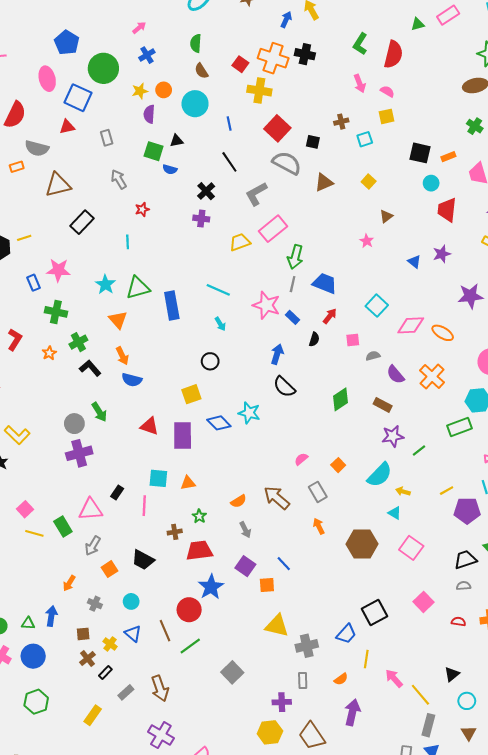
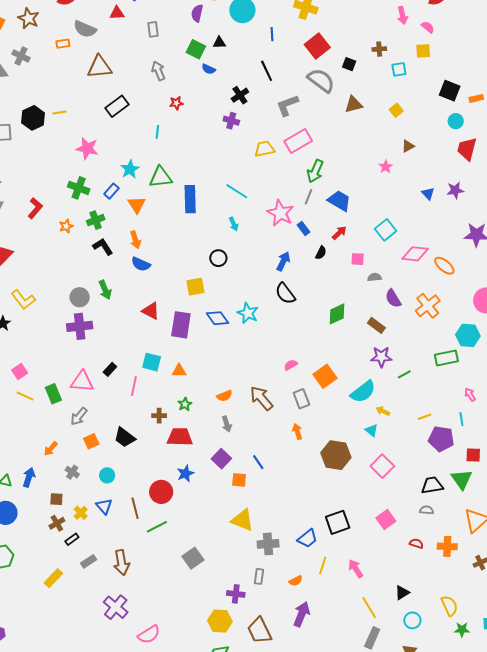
blue rectangle: (33, 283) -> (111, 191), moved, turned 56
orange square: (338, 465) -> (325, 376), size x1.6
blue star: (211, 587) -> (185, 473), size x0.7
pink arrow: (394, 678) -> (356, 569), moved

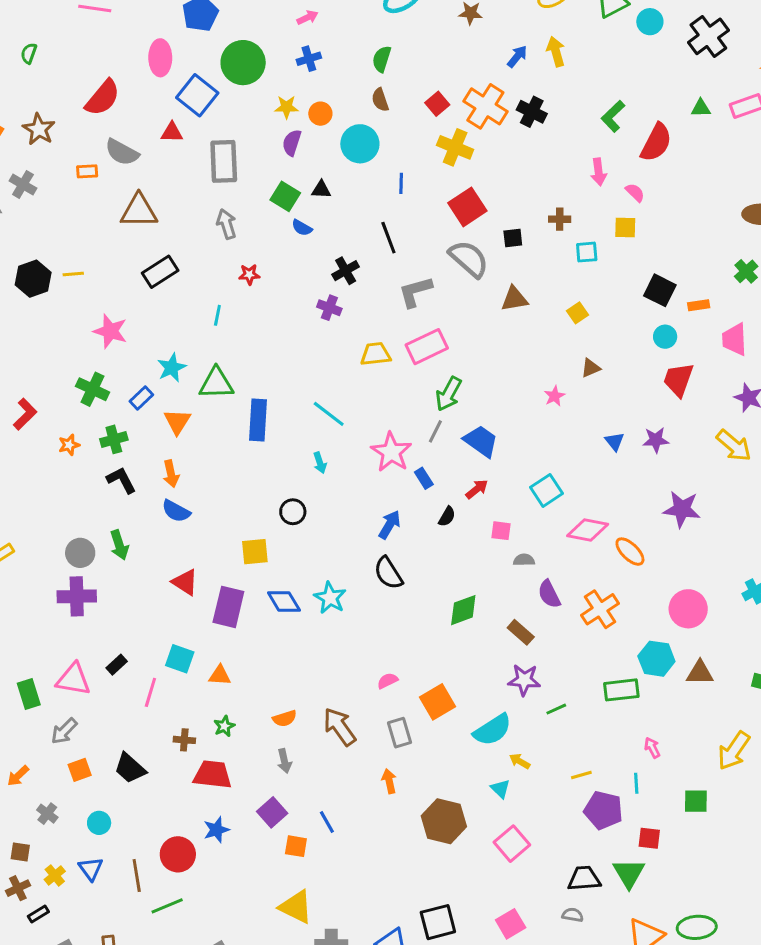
gray rectangle: (153, 29) -> (224, 161), size x1.8
black square: (349, 64) -> (513, 238), turned -32

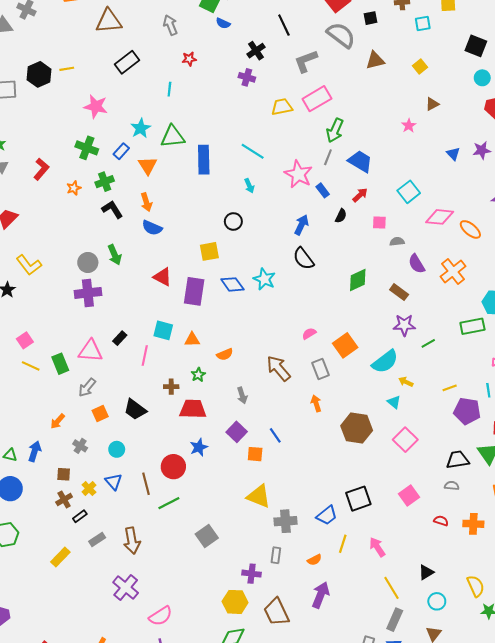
orange semicircle: (285, 719) -> (225, 354), moved

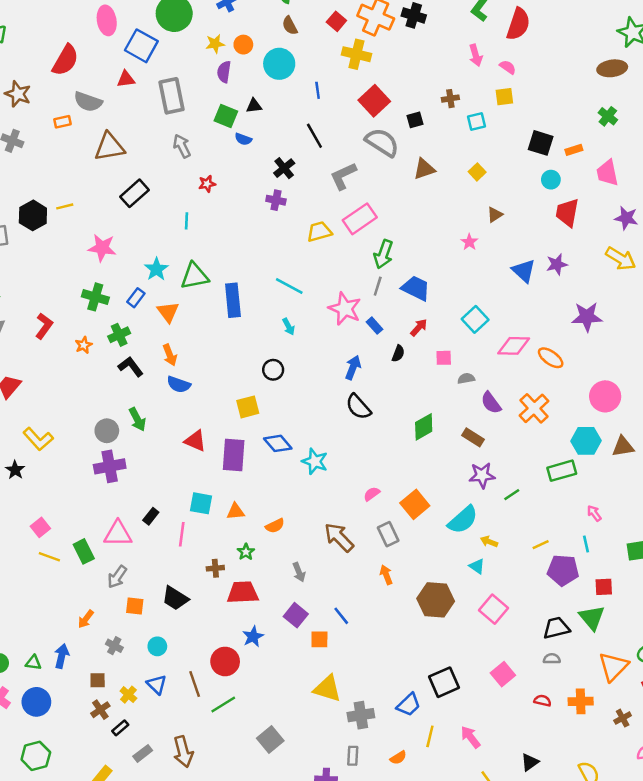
blue triangle: (453, 154) -> (524, 271), size x1.5
cyan star: (264, 279) -> (315, 461), moved
orange square: (100, 414) -> (135, 606), turned 35

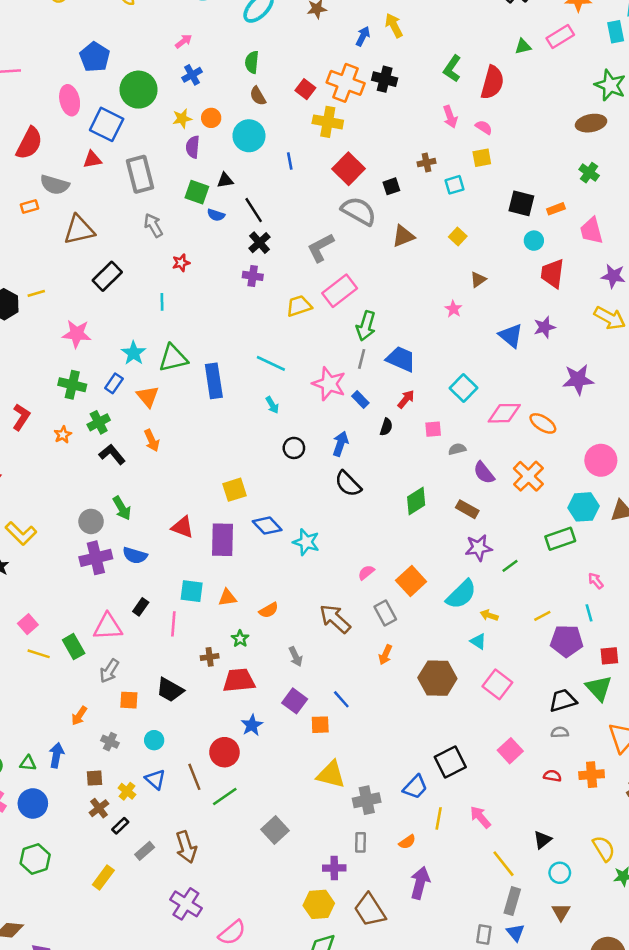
black line: (314, 136) -> (254, 210), moved
black circle: (273, 370) -> (294, 448), moved
blue semicircle: (179, 384) -> (135, 555), moved
orange arrow: (386, 575) -> (385, 655), turned -132

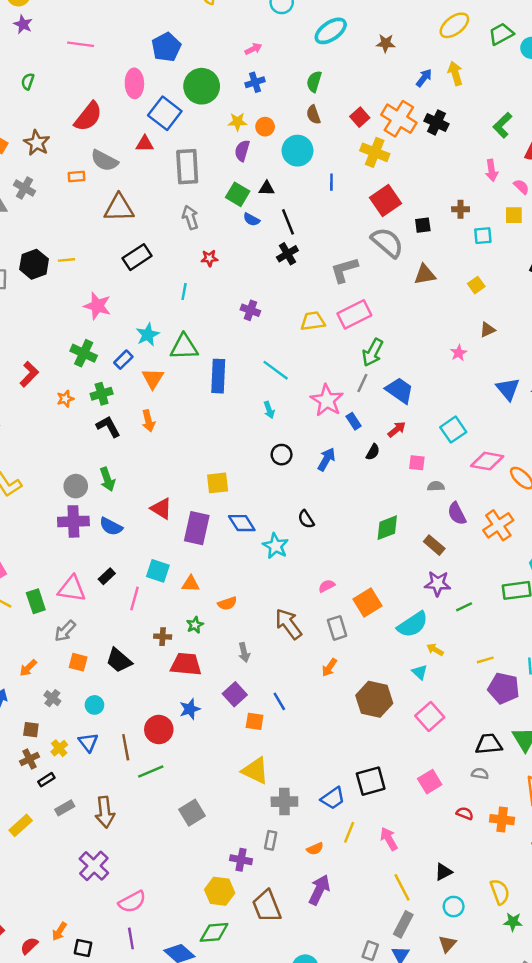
purple cross: (253, 276) -> (250, 310), moved
black semicircle: (348, 484) -> (306, 519), moved, size x0.7

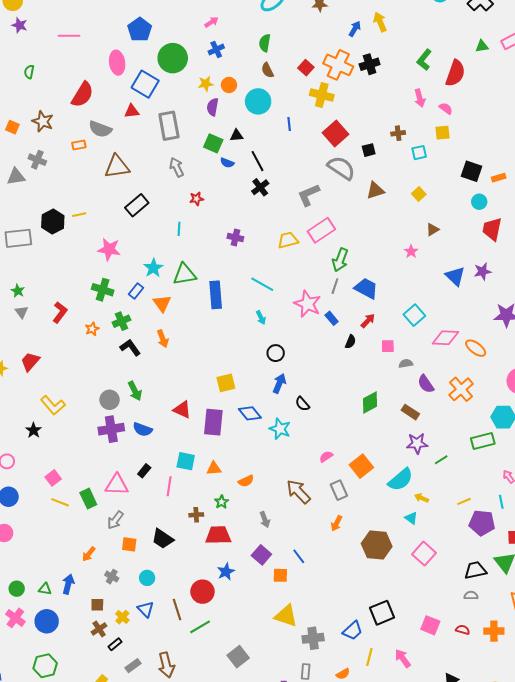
black cross: (436, 122) -> (370, 64), turned -36
blue arrow: (326, 459) -> (279, 383), moved
pink square: (430, 782) -> (430, 625), moved, turned -30

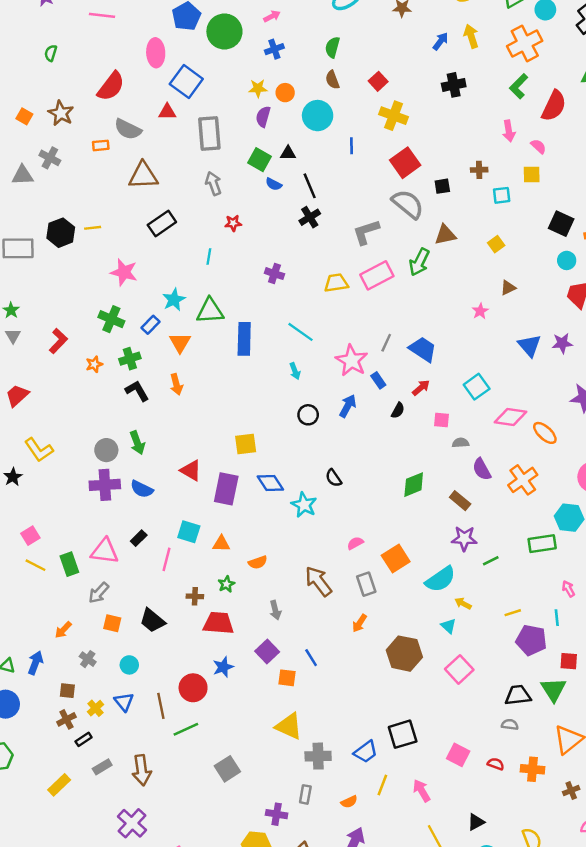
green circle: (173, 58) -> (224, 31), moved
orange cross: (338, 65) -> (525, 43), moved, turned 32
green arrow: (340, 260) -> (419, 262), moved
blue arrow: (279, 383) -> (348, 406), moved

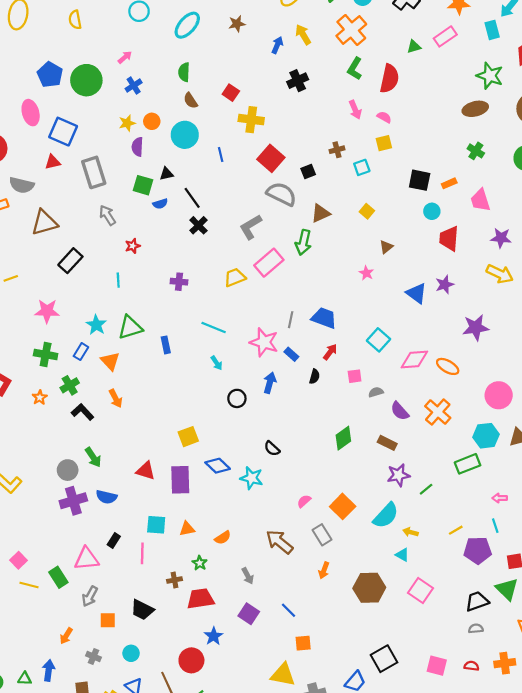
blue semicircle: (274, 184) -> (160, 204), turned -32
blue rectangle: (244, 339) -> (166, 345), size x0.6
pink arrow: (568, 589) -> (500, 498), turned -48
orange square: (287, 678) -> (303, 643), moved

